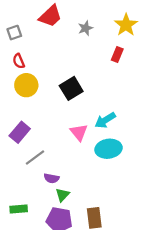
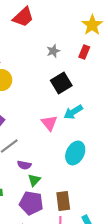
gray star: (85, 28) -> (53, 51), moved
black square: (71, 88) -> (61, 83), moved
cyan ellipse: (108, 149) -> (75, 153), moved, turned -55

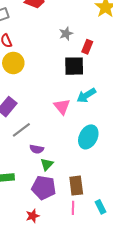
red rectangle: (84, 52) -> (87, 47), moved
black square: (61, 83) -> (74, 66), turned 30

